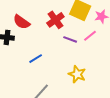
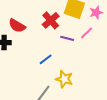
blue line: (36, 59) -> (46, 59), moved
yellow star: (77, 74) -> (64, 79), moved

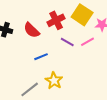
red semicircle: (17, 26) -> (32, 30), moved

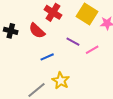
red cross: (56, 20) -> (53, 12), moved, turned -30
pink line: (87, 42) -> (92, 50), moved

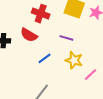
pink line: (92, 50) -> (91, 75), moved
yellow star: (61, 81) -> (74, 60), moved

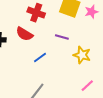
yellow star: (74, 60) -> (82, 55), moved
pink line: (91, 75) -> (87, 86), moved

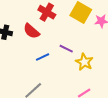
purple line: (62, 37) -> (66, 49), moved

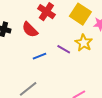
yellow star: (84, 62) -> (84, 43), moved

